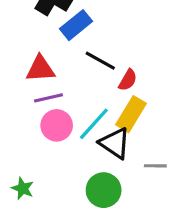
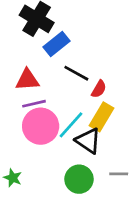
pink circle: (57, 125) -> (41, 126), size x1.4
gray line: (155, 166) -> (119, 174), moved

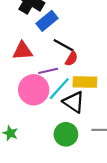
red semicircle: (99, 89) -> (71, 59), moved
purple line: (34, 104) -> (48, 71), moved
yellow rectangle: (102, 117) -> (85, 82), turned 60

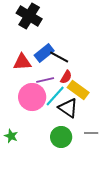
blue rectangle: (47, 21) -> (44, 53), moved
red semicircle: (71, 59) -> (66, 77), moved
yellow rectangle: (85, 82) -> (78, 90), turned 35

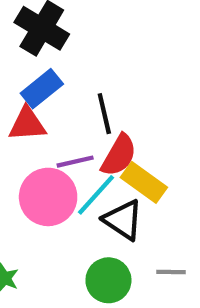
blue rectangle: (44, 53) -> (42, 89), moved
black line: (59, 57) -> (104, 114), turned 48
red semicircle: (66, 77) -> (119, 155), size x1.5

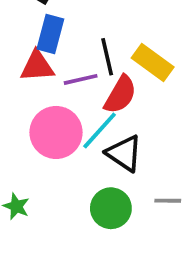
blue rectangle: (42, 89) -> (50, 34), turned -36
purple line: (75, 162) -> (81, 79), moved
yellow rectangle: (144, 182) -> (153, 62), moved

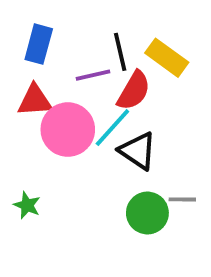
blue rectangle: (50, 34) -> (39, 44), moved
red triangle: (37, 66) -> (35, 100), moved
green circle: (111, 208) -> (147, 213), moved

